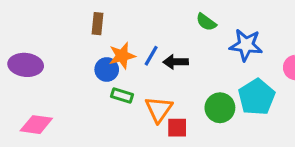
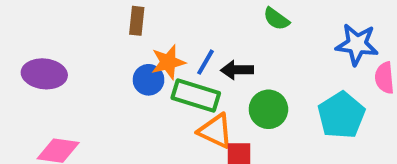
blue star: (246, 45) -> (357, 44), moved
green rectangle: (122, 96) -> (196, 96), moved, size x1.6
green circle: (220, 108) -> (268, 109), moved
orange triangle: (159, 109) -> (215, 131), turned -40

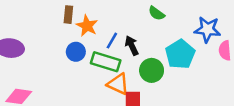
orange star: (168, 62) -> (87, 26), moved, turned -30
black arrow: (237, 70) -> (132, 46), turned 66
cyan pentagon: (341, 115) -> (180, 54), moved

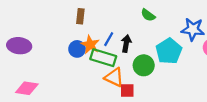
brown rectangle: (68, 15) -> (80, 16), moved
orange star: (87, 26) -> (90, 45), moved
black arrow: (132, 46) -> (126, 43), turned 35

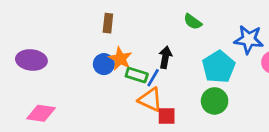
blue line: (109, 39) -> (153, 78), moved
green rectangle: (103, 58) -> (137, 75), size x0.7
green circle: (144, 65) -> (215, 101), moved

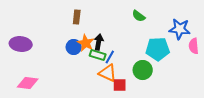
black arrow: (165, 57) -> (99, 42), moved
cyan pentagon: (219, 67) -> (158, 49), turned 30
green circle: (215, 101) -> (143, 70), moved

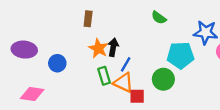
blue circle: (74, 47) -> (57, 63), moved
green rectangle: (98, 55) -> (104, 76), moved, turned 56

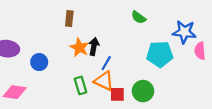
green rectangle: (104, 76) -> (80, 85), moved
green circle: (163, 79) -> (143, 91), moved

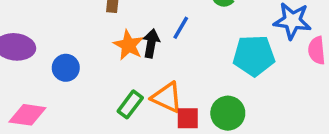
blue line: (106, 63) -> (181, 28), moved
green rectangle: (80, 85) -> (130, 104), turned 54

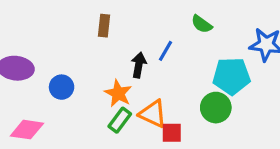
orange star: (128, 45) -> (118, 93), moved
green circle: (228, 113) -> (216, 108), moved

